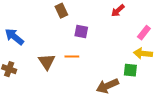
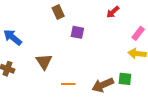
orange line: (72, 57) -> (68, 84), moved
green square: (130, 70) -> (125, 79), moved

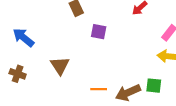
orange line: (68, 84) -> (99, 89), moved

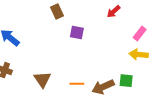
brown triangle: (60, 66) -> (42, 80), moved

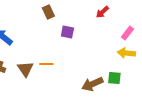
brown triangle: (42, 80) -> (25, 69), moved
orange line: (77, 84) -> (46, 64), moved

